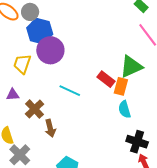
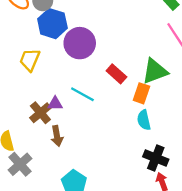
purple circle: (50, 50) -> (80, 43), moved
red rectangle: (106, 79) -> (116, 74), moved
purple triangle: (13, 95) -> (55, 104), moved

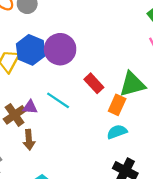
blue hexagon: (52, 24) -> (31, 50), moved
cyan semicircle: (144, 120) -> (117, 132), turned 78

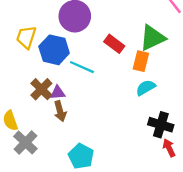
blue hexagon: (31, 50) -> (54, 50), moved
purple triangle: (30, 107) -> (58, 93), moved

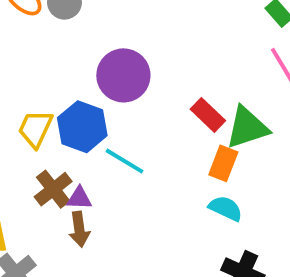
yellow trapezoid: (26, 37) -> (35, 129), moved
red rectangle: (114, 44) -> (208, 115), moved
cyan semicircle: (146, 88) -> (226, 208), turned 48

